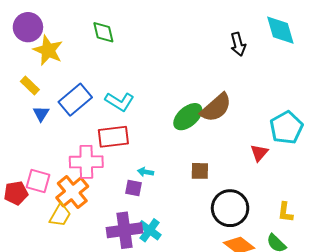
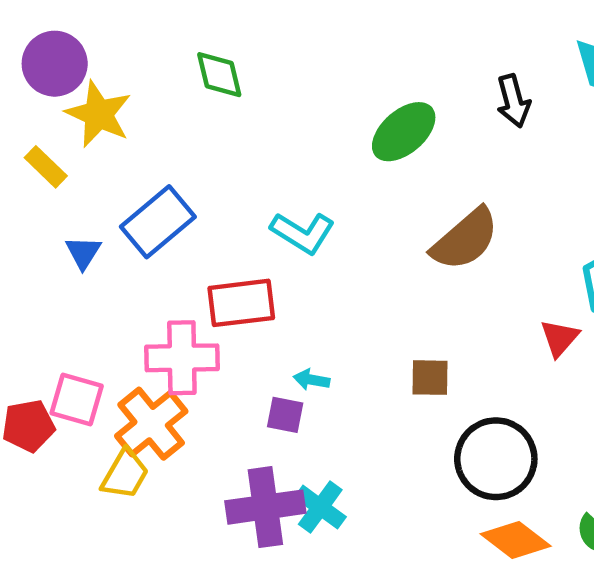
yellow rectangle: (30, 85) -> (46, 167), moved
cyan L-shape: (119, 102) -> (303, 233), moved
green ellipse: (188, 117) -> (404, 132), moved

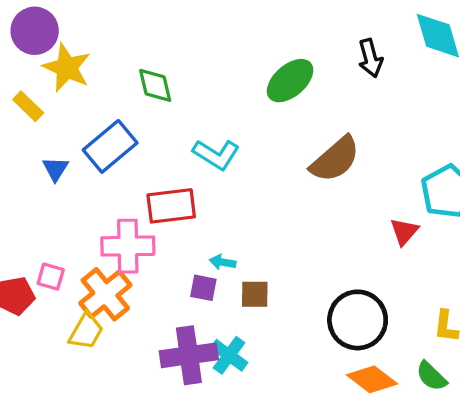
green diamond: (219, 75) -> (155, 85), moved
brown square: (430, 378) -> (255, 294), moved
pink square: (77, 400) -> (51, 277), size x0.7

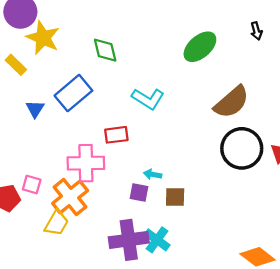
black arrow: (370, 58) -> (256, 31), size x0.7
red rectangle: (171, 206) -> (116, 135), size x0.7
black circle: (358, 320) -> (242, 148), moved

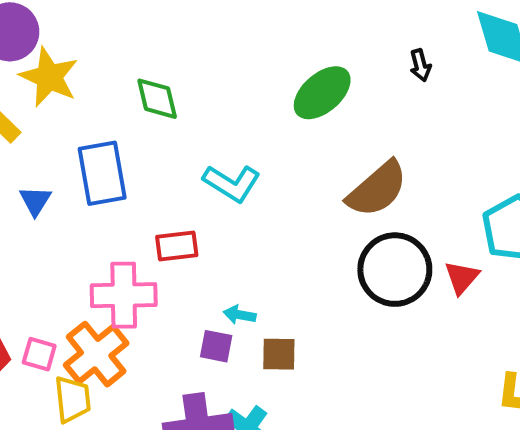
blue rectangle: (73, 93) -> (102, 173), turned -60
pink square: (32, 185) -> (39, 354), moved
yellow trapezoid: (57, 223) -> (73, 399), turned -36

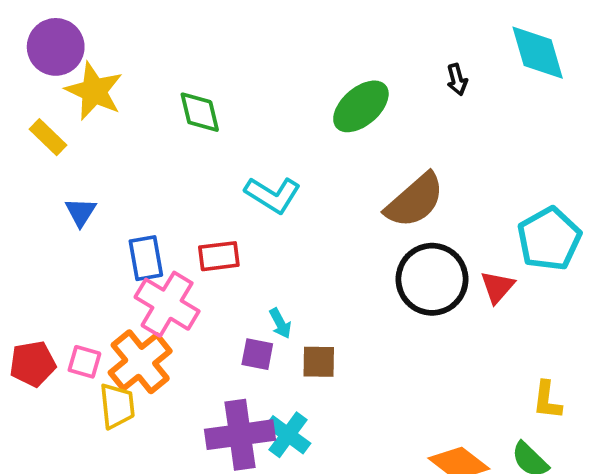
blue rectangle: (102, 173) -> (146, 258), moved, size x0.7
pink cross: (124, 295) -> (167, 304), turned 32
cyan arrow: (240, 315) -> (280, 323), turned -128

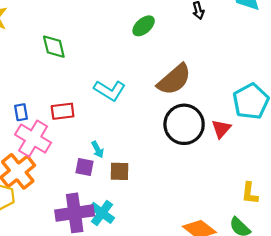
green ellipse: (361, 106) -> (144, 26), size x0.7
green diamond: (200, 112) -> (54, 47), moved
cyan L-shape: (273, 195) -> (110, 90), moved
blue rectangle: (146, 258) -> (21, 112), size x0.7

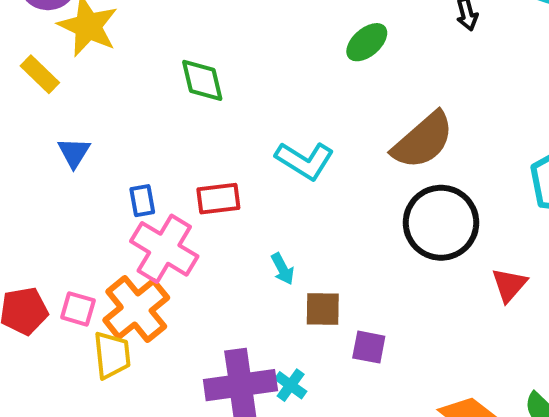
red triangle: (221, 129) -> (509, 285), moved
purple square: (84, 167) -> (369, 347), moved
cyan cross: (102, 213) -> (291, 385), size x0.7

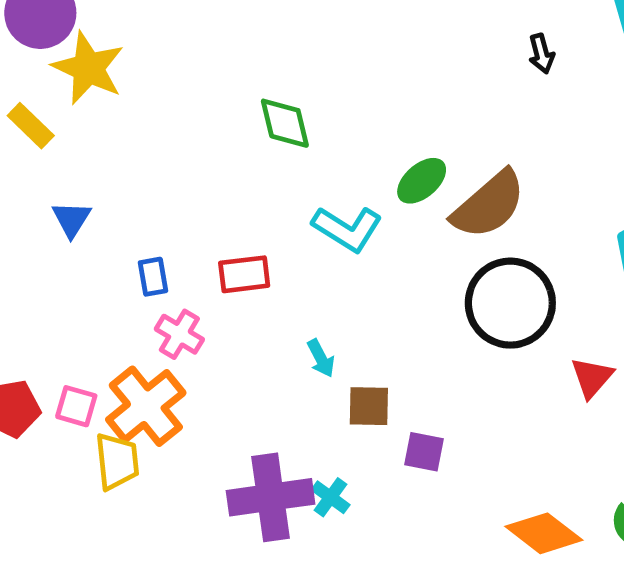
green ellipse: (367, 42) -> (422, 181), moved
green diamond: (202, 80) -> (285, 123), moved
pink cross: (164, 249) -> (179, 334), size x0.6

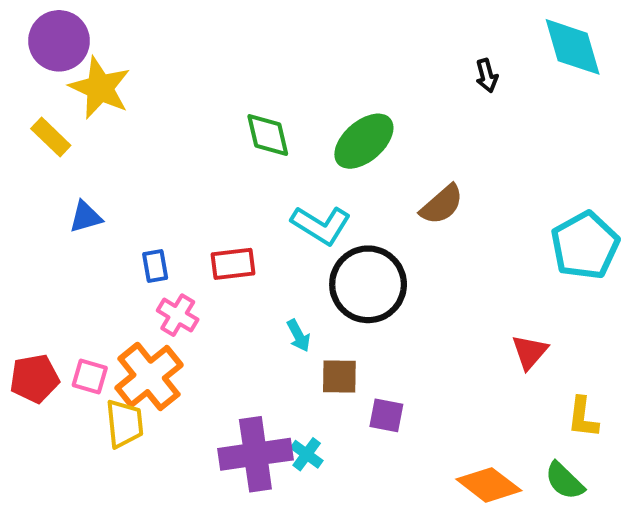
green ellipse: (422, 181) -> (364, 141), moved, size x1.4
brown semicircle: (489, 205) -> (442, 205), size x0.7
blue triangle: (71, 219) -> (86, 217), turned 42
black circle: (510, 303) -> (368, 284), moved

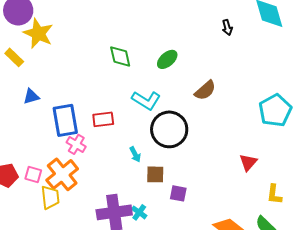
green ellipse: (364, 141) -> (167, 59), size x0.7
blue rectangle: (155, 266) -> (65, 120), size x2.0

